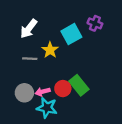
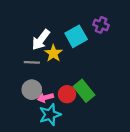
white arrow: (29, 29) -> (41, 40), moved
gray circle: (24, 93) -> (32, 90), moved
cyan star: (47, 108) -> (50, 115), turned -30

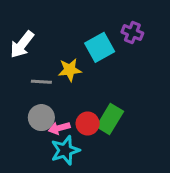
white arrow: (41, 40) -> (22, 44), moved
yellow star: (53, 53) -> (70, 70), turned 30
green rectangle: (84, 91) -> (110, 119), turned 70

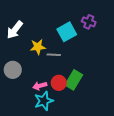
yellow star: (70, 70) -> (38, 47), moved
gray line: (41, 82) -> (54, 55), moved
gray circle: (41, 118) -> (13, 70), moved

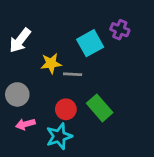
green rectangle: (74, 80) -> (100, 108), turned -72
red circle: (59, 83) -> (66, 109), moved
pink arrow: (40, 86) -> (25, 124), moved

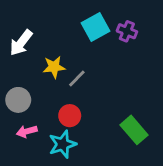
cyan square: (90, 43) -> (95, 27), moved
gray line: (73, 74) -> (77, 78), turned -48
green rectangle: (100, 108) -> (134, 130), moved

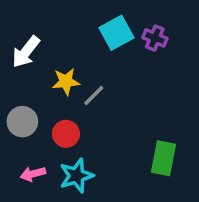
red circle: (70, 116) -> (66, 134), moved
green rectangle: (134, 130) -> (164, 158), turned 52
pink arrow: (27, 131) -> (33, 174), moved

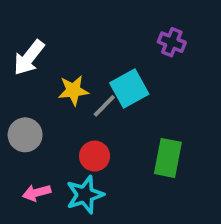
cyan square: (116, 33) -> (129, 88), moved
red circle: (66, 134) -> (95, 156), moved
green rectangle: (164, 158) -> (168, 158), moved

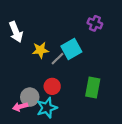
white arrow: (29, 58) -> (16, 32), turned -60
gray circle: (25, 135) -> (30, 97), moved

